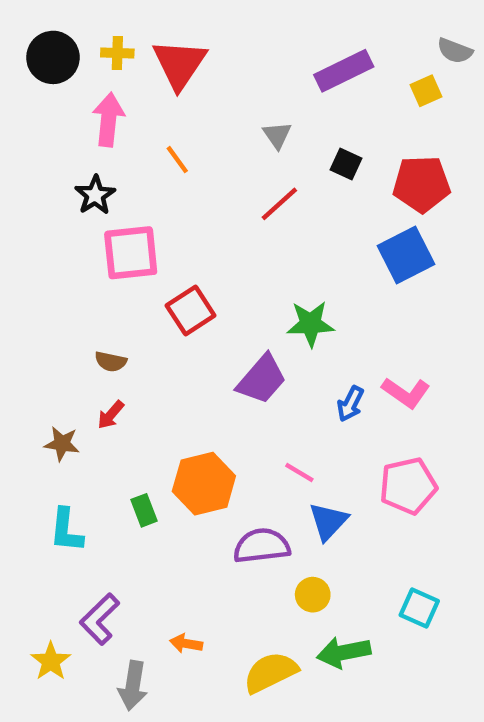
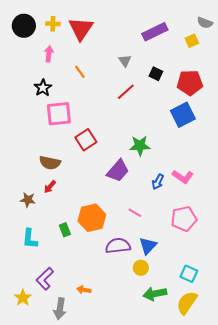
pink arrow: (108, 120) -> (49, 54), size x0.7
brown semicircle: (111, 362) -> (50, 163), size x1.5
blue triangle: (328, 521) -> (148, 246), moved
yellow semicircle: (271, 672) -> (187, 303), moved, turned -30

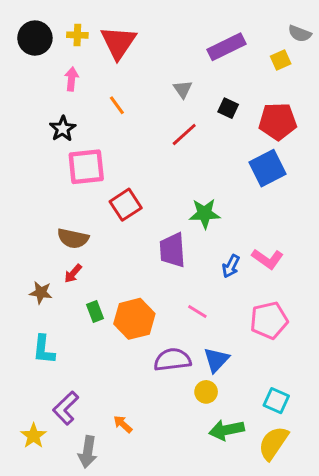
purple trapezoid: (118, 171) -> (172, 250), turned 135
green rectangle: (65, 230) -> (95, 311), moved
orange arrow: (84, 290) -> (123, 424), turned 32

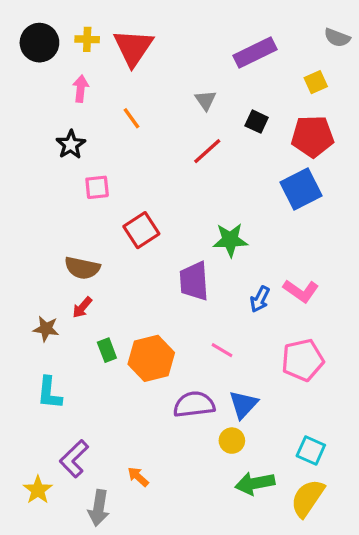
yellow square: (281, 60) -> (316, 82), moved
pink square: (86, 167) -> (97, 187), size x0.6

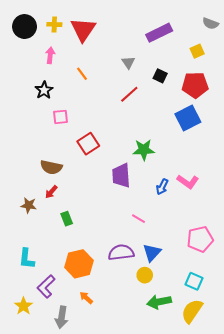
orange hexagon: (151, 358) -> (79, 264), moved
pink pentagon: (303, 360) -> (200, 239), moved
cyan L-shape: (49, 393) -> (27, 259), moved

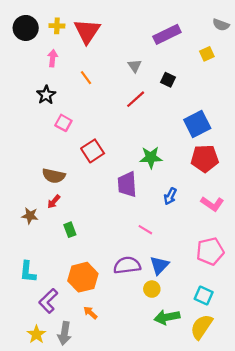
red pentagon: (195, 85) -> (205, 159), moved
pink square: (60, 117) -> (63, 123), turned 35
pink L-shape: (188, 182) -> (212, 204), moved
yellow star: (23, 306) -> (36, 334), moved

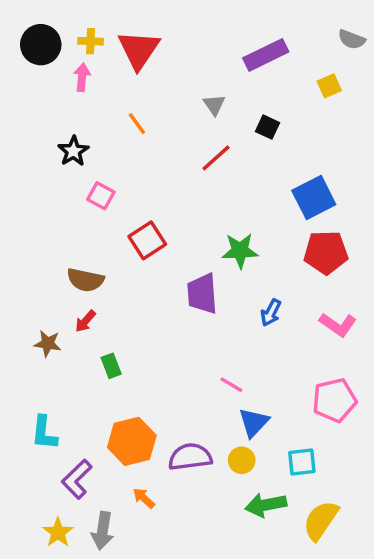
pink arrow: (53, 58) -> (82, 77), moved
pink line: (145, 230) -> (231, 385), moved
purple semicircle: (127, 265) -> (190, 457), moved
cyan square: (204, 296) -> (302, 462), moved, turned -30

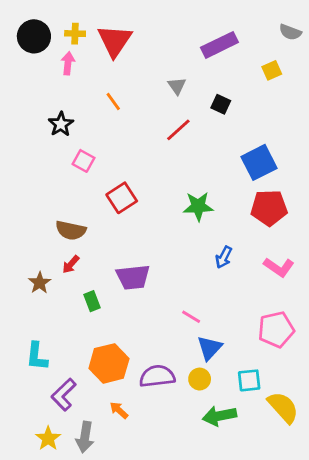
purple trapezoid: (202, 294) -> (133, 277), moved, turned -92
brown star: (48, 343) -> (40, 283), turned 30
yellow semicircle: (321, 520) -> (283, 407), moved, turned 104

